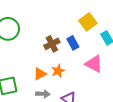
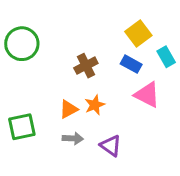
blue rectangle: (73, 43) -> (131, 64), moved, turned -32

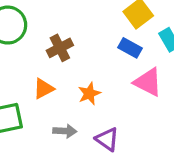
brown cross: (86, 66) -> (60, 48), moved
orange triangle: (68, 109) -> (44, 89), moved

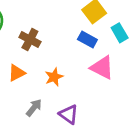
brown cross: (60, 48) -> (30, 39), turned -35
gray arrow: (65, 131) -> (34, 108), turned -54

